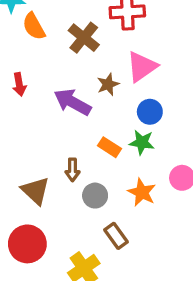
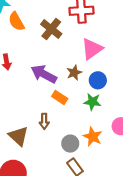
brown star: (108, 84) -> (74, 73), moved
orange rectangle: (110, 147) -> (60, 98), moved
gray circle: (95, 196) -> (70, 144), moved

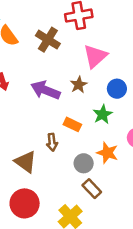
blue circle: (98, 80) -> (117, 89), moved
orange rectangle: (60, 98) -> (72, 124), moved
green star: (92, 102) -> (103, 114), turned -30

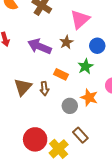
brown triangle: (26, 162) -> (23, 87), moved, turned 36
brown rectangle: (92, 189) -> (80, 135), moved
red circle: (25, 203) -> (35, 139), moved

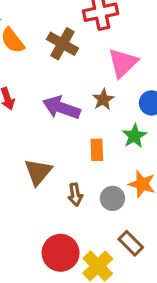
orange rectangle: (61, 74) -> (97, 150), turned 64
brown arrow: (44, 89) -> (75, 195), moved

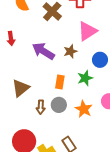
gray circle: (112, 198) -> (59, 105), moved

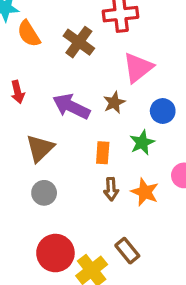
brown triangle: (21, 88) -> (40, 148), moved
gray circle: (59, 105) -> (44, 193), moved
brown arrow: (41, 107) -> (111, 189), moved

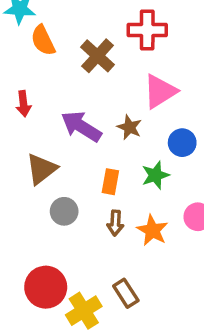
brown star: (114, 103) -> (129, 127), turned -30
gray circle: (44, 193) -> (64, 211), moved

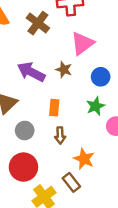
green star: (155, 175) -> (96, 106), moved
orange star: (152, 230) -> (84, 159), moved
red circle: (46, 287) -> (23, 167), moved

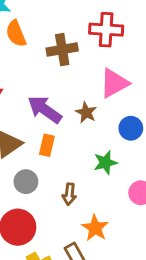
brown cross: (38, 23) -> (62, 50), turned 35
green star: (96, 106) -> (105, 163), moved
orange rectangle: (54, 108) -> (47, 145), moved

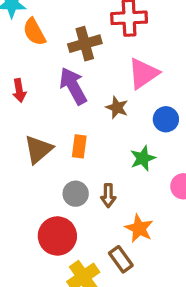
purple arrow: (45, 109) -> (73, 86), moved, turned 32
gray circle: (26, 182) -> (76, 194), moved

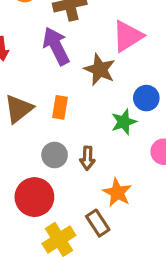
brown star: (117, 107) -> (100, 70), size x1.4
blue circle: (166, 119) -> (146, 98), moved

